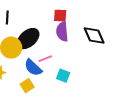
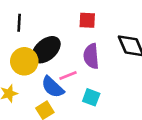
purple semicircle: (62, 32) -> (91, 56), moved

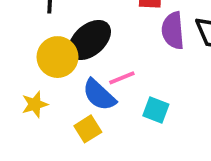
purple semicircle: (91, 56) -> (173, 31), moved

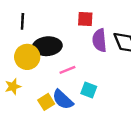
black ellipse: (90, 40) -> (47, 46), turned 36
blue semicircle: (99, 95) -> (63, 100), moved

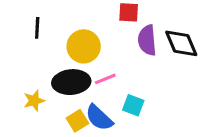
black line: (22, 21) -> (37, 28), moved
black ellipse: (47, 46) -> (71, 82), moved
yellow circle: (27, 57) -> (84, 46), moved

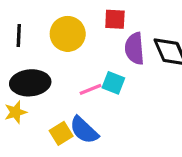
yellow circle: (84, 46) -> (68, 34), moved
black ellipse: (71, 82) -> (30, 83), moved
cyan square: (133, 105) -> (113, 83), moved

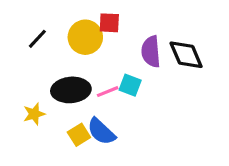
red square: (115, 19) -> (109, 23), moved
black line: (19, 36) -> (37, 39), turned 40
black ellipse: (30, 83) -> (71, 90), moved

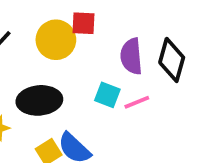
black diamond: (186, 55) -> (172, 60), turned 39
pink line: (108, 92) -> (137, 102), moved

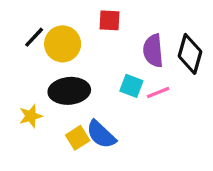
yellow circle: (56, 40) -> (63, 44), moved

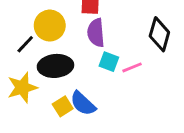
black line: (34, 37) -> (25, 44), moved
purple semicircle: (153, 51) -> (96, 33), moved
yellow star: (31, 116) -> (22, 88), size x1.5

